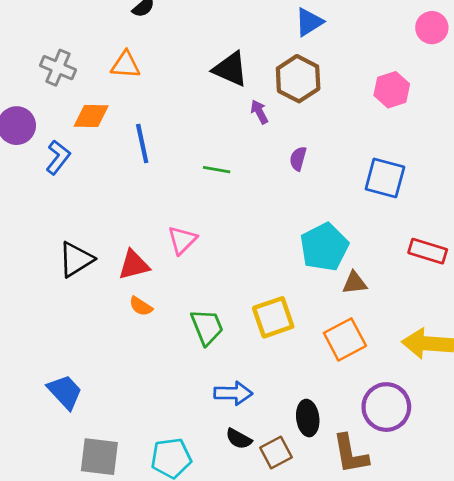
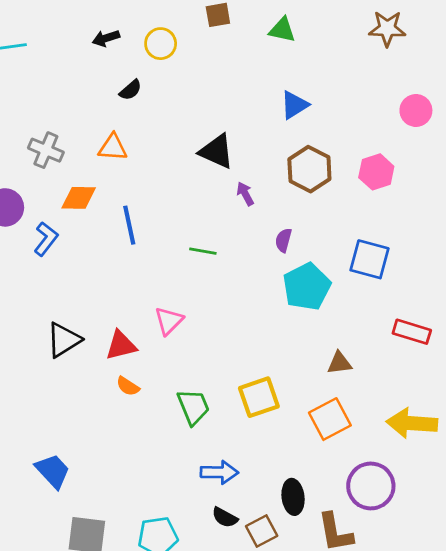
brown hexagon: (298, 79) -> (309, 169), moved
cyan pentagon: (324, 247) -> (307, 287), moved

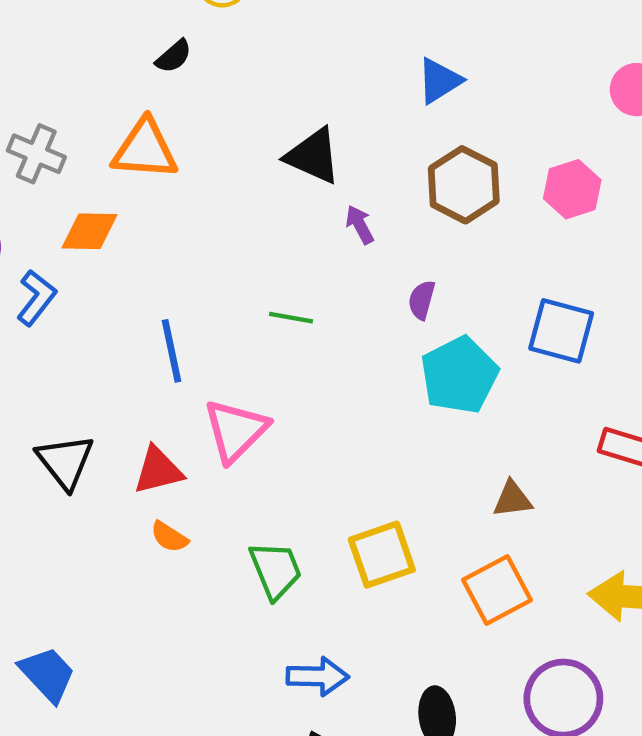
orange triangle: (113, 147) -> (145, 149), size x1.4
blue line: (129, 225) -> (171, 351), moved
pink triangle: (169, 321) -> (236, 431), size x1.4
black triangle: (64, 340) -> (65, 462), turned -36

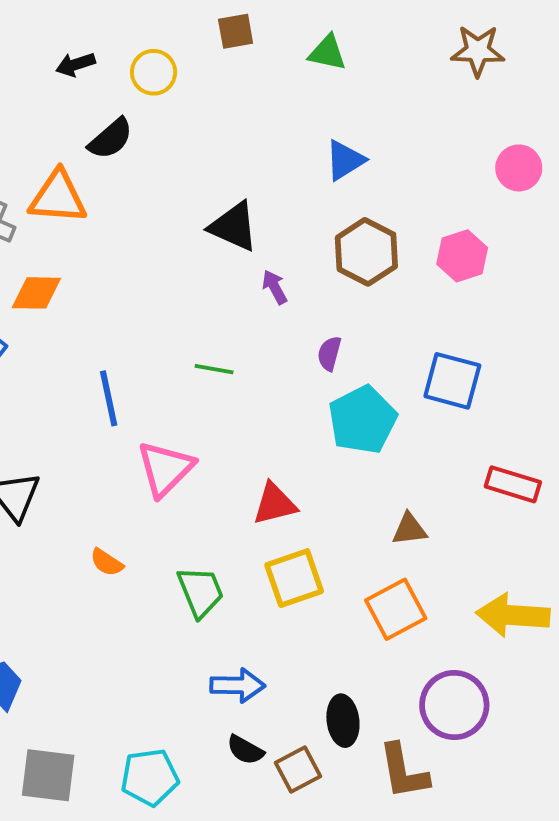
black semicircle: (174, 56) -> (111, 139), size x1.4
orange triangle: (145, 149) -> (58, 197), moved
red triangle: (158, 470) -> (275, 504), moved

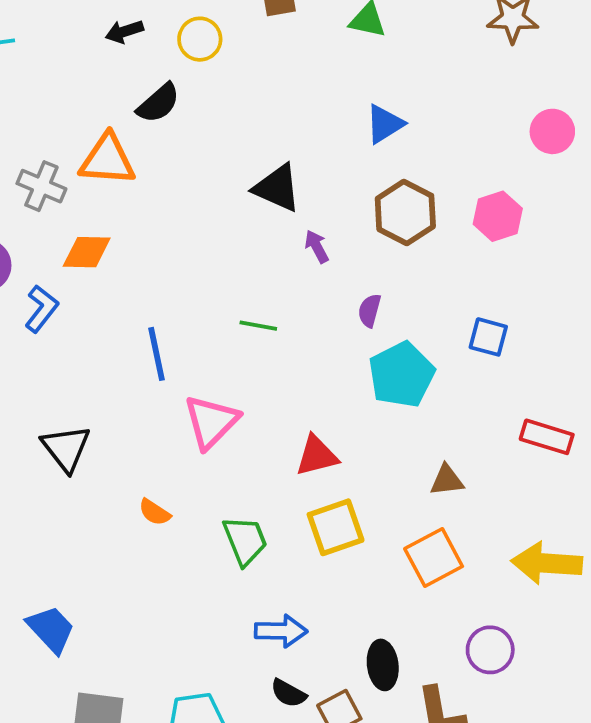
blue square: (452, 381) -> (488, 337), size x0.7
purple circle: (454, 705) -> (490, 650), size x0.7

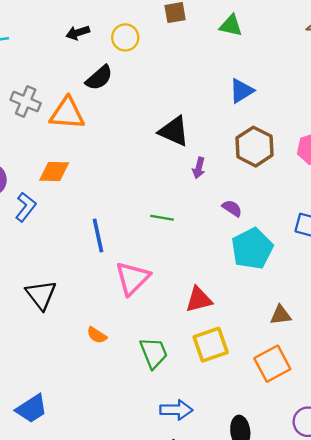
gray cross: (41, 186) -> (26, 101), moved
purple arrow: (317, 246) -> (199, 168), turned -138
purple semicircle: (369, 311) -> (232, 208), turned 108
blue trapezoid: (51, 629) -> (32, 409), turned 100

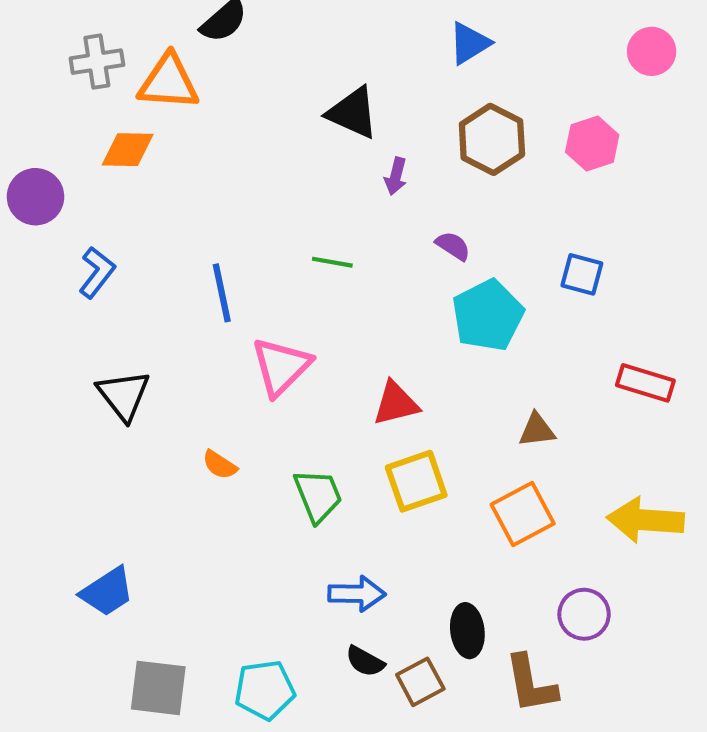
gray cross: (26, 101) -> (97, 62), turned -32
orange diamond: (54, 171) -> (128, 150), moved
blue L-shape: (26, 207) -> (97, 272), moved

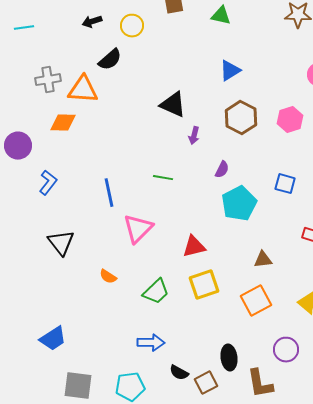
purple semicircle: (453, 246) -> (222, 170), turned 84
green trapezoid: (318, 496) -> (156, 292), turned 68
blue arrow: (357, 594) -> (151, 343), moved

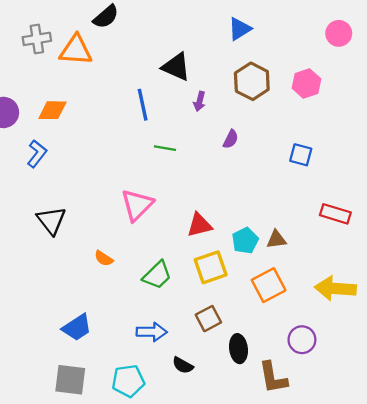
orange diamond: (63, 123) -> (52, 110), moved
blue line: (109, 193) -> (143, 105), moved
cyan pentagon: (239, 204) -> (245, 241), moved, size x0.7
blue trapezoid: (53, 339) -> (77, 327), moved
brown square: (206, 383) -> (208, 319), moved

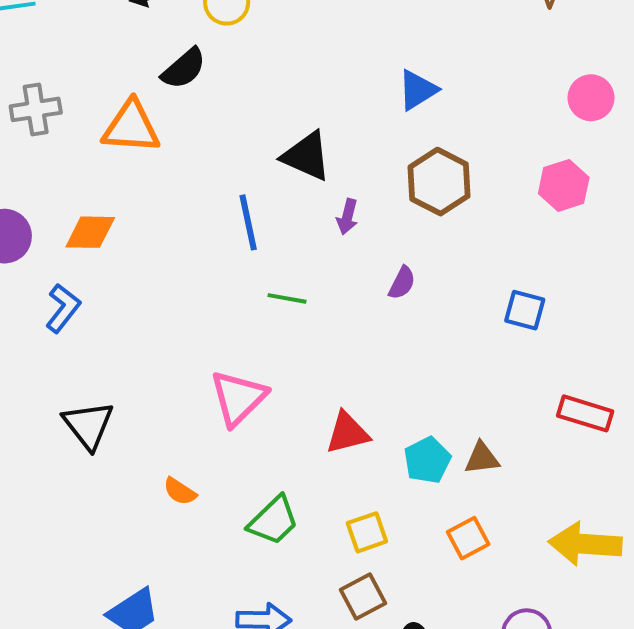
gray cross: (37, 39) -> (36, 109), moved
pink hexagon: (306, 84) -> (564, 185), moved
yellow square: (211, 267) -> (367, 532), moved, size x0.7
orange square: (269, 285) -> (468, 538), size x0.7

